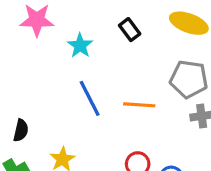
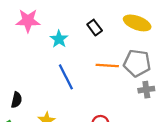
orange line: (139, 105) -> (107, 65), moved

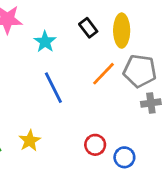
yellow ellipse: (137, 23) -> (122, 31), moved, turned 70
orange line: (107, 65) -> (104, 74), turned -50

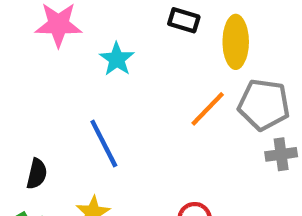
black rectangle: (88, 28) -> (184, 20), moved, turned -36
blue line: (53, 88) -> (104, 143), moved

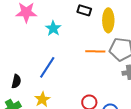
orange line: (208, 109) -> (95, 51), turned 48
blue line: (104, 143) -> (47, 67), turned 60

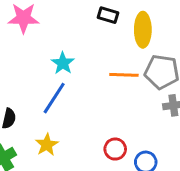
cyan star: (53, 28) -> (63, 63), moved

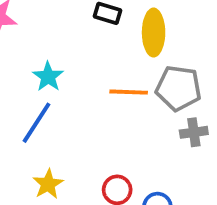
yellow star: (47, 145) -> (48, 184), moved

